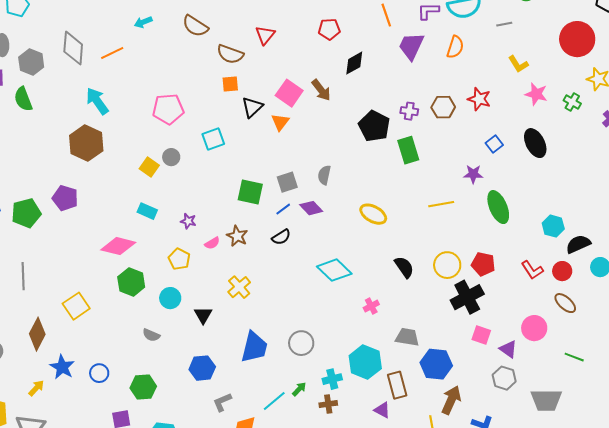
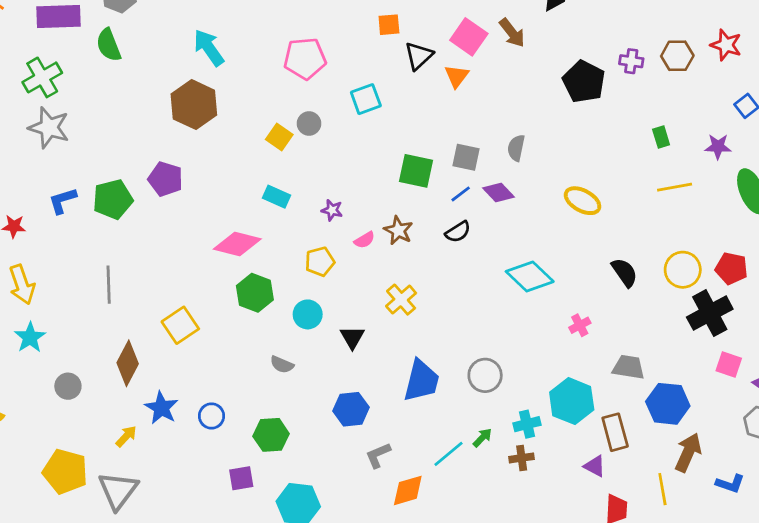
green rectangle: (408, 150) -> (661, 137), moved, size x0.6
gray square: (287, 182) -> (466, 157), turned 30
yellow pentagon: (179, 259) -> (320, 262), turned 30

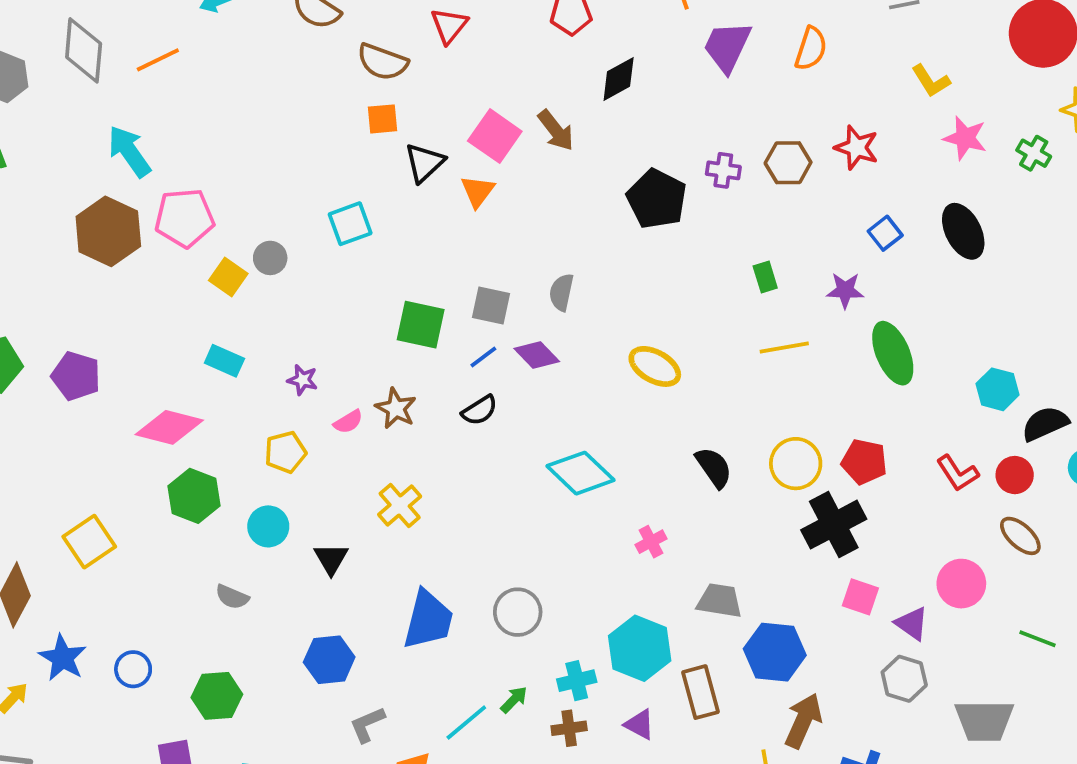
pink pentagon: (305, 58) -> (184, 218), moved
purple pentagon: (165, 179) -> (76, 376), moved
purple triangle: (595, 466) -> (640, 724), moved

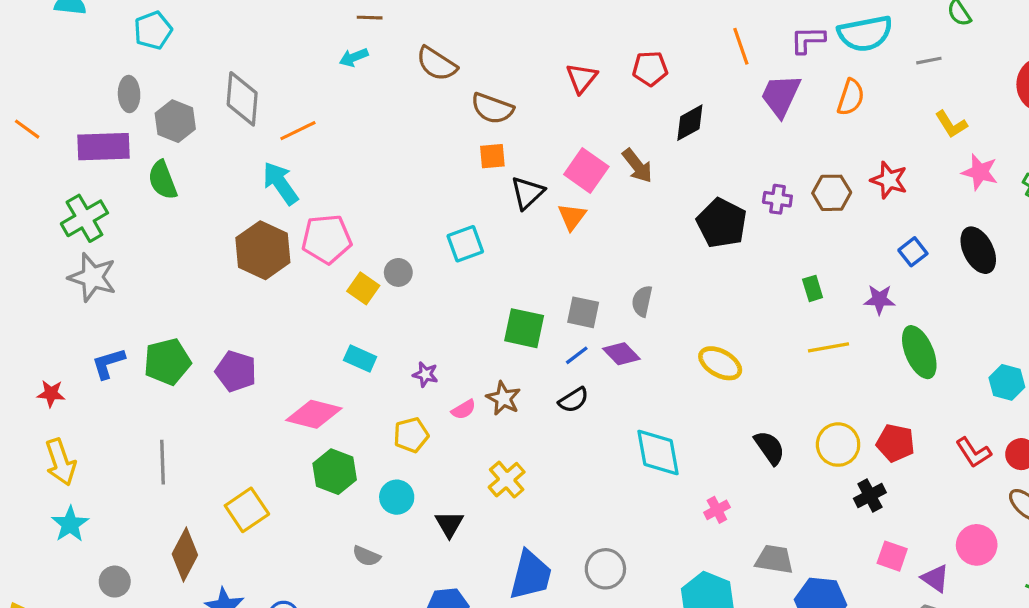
red triangle: (449, 26) -> (582, 78), moved
orange line: (158, 60) -> (298, 131), moved
cyan diamond: (581, 473) -> (658, 453), turned 36
black cross: (834, 525) -> (870, 496), size x0.6

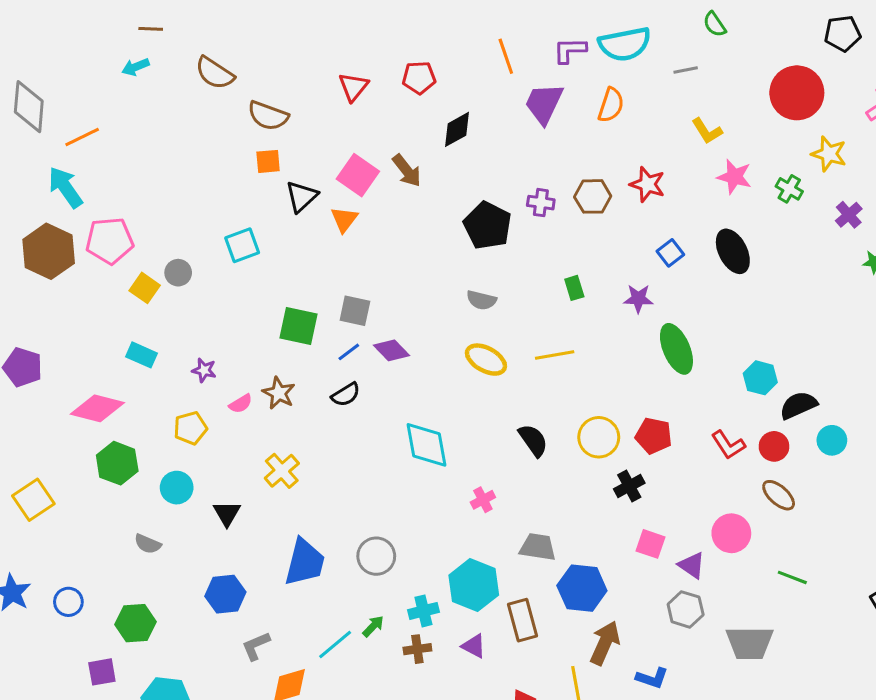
gray semicircle: (642, 301) -> (481, 300), moved, turned -88
yellow line: (828, 347) -> (555, 355), moved

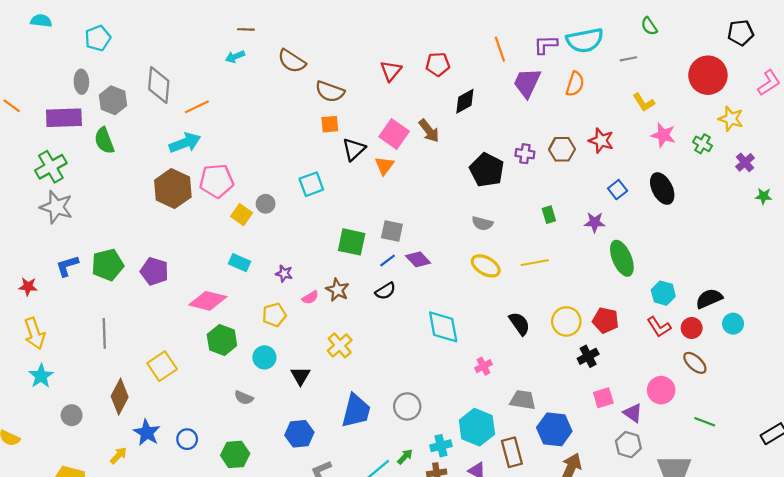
cyan arrow: (65, 187) -> (185, 143), turned 104
cyan hexagon: (760, 378) -> (663, 293), moved
pink square: (651, 544) -> (603, 398), turned -36

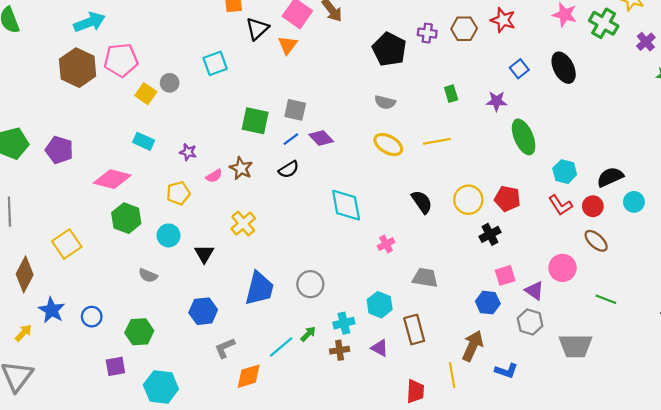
green cross: (703, 144) -> (604, 23), size x1.5
cyan hexagon: (477, 427) -> (380, 305), size x0.7
blue hexagon: (554, 429) -> (488, 303), moved, size x0.7

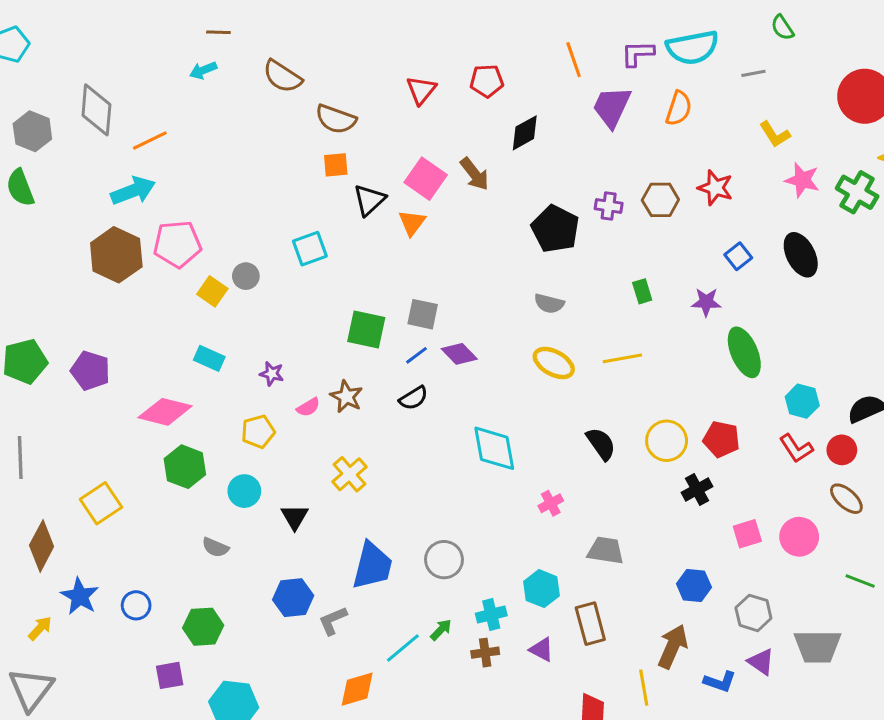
pink square: (505, 275) -> (747, 534), moved
purple triangle: (534, 291) -> (761, 662), moved
gray L-shape: (225, 348) -> (333, 621), moved

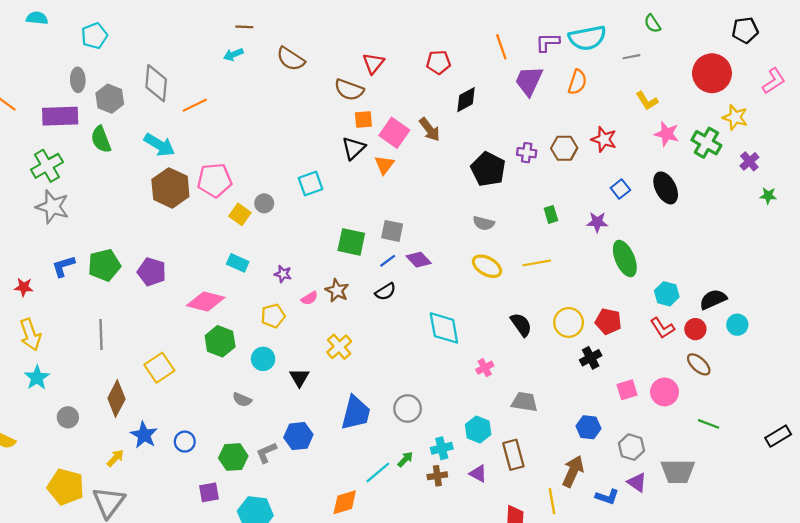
red triangle: (421, 90) -> (373, 63), moved
brown semicircle: (336, 119) -> (349, 90), moved
orange square: (336, 165) -> (363, 120), moved
cyan arrow: (133, 191) -> (159, 145), moved, turned 52
gray L-shape: (333, 621) -> (266, 453), moved

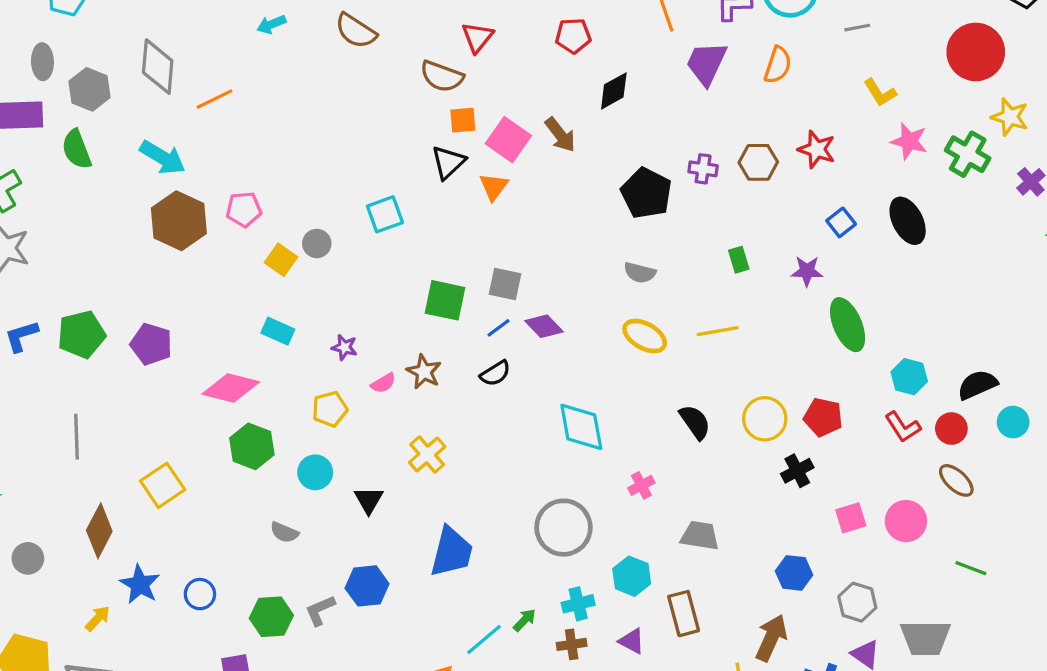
pink pentagon: (215, 180) -> (244, 209), size x0.7
gray circle: (408, 408) -> (563, 528), moved, size x1.4

